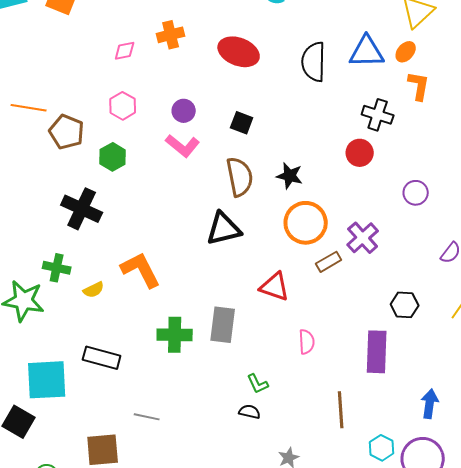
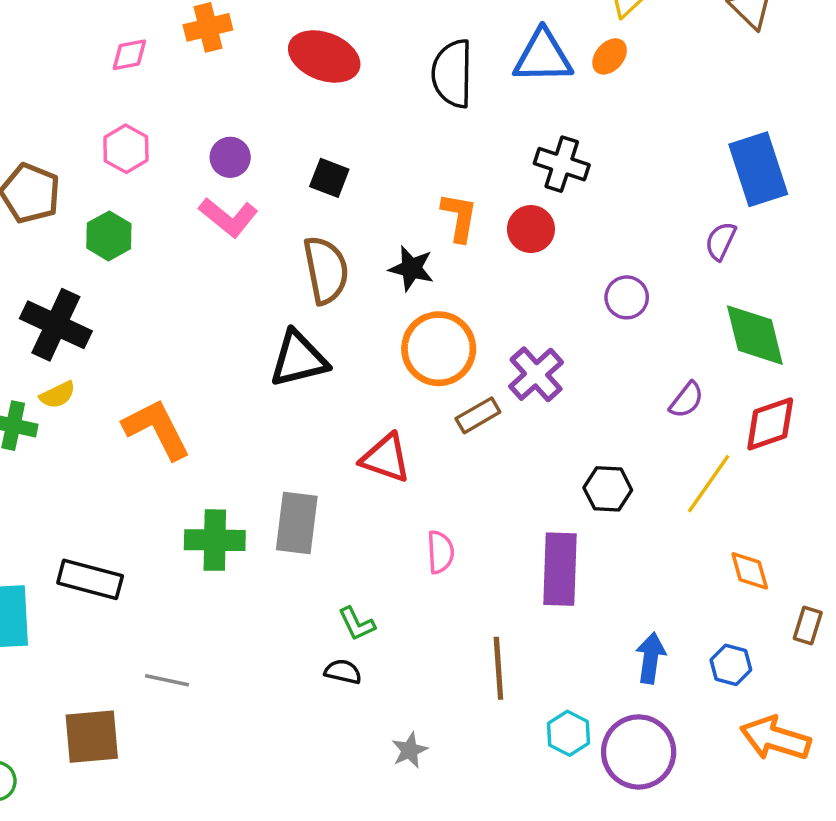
orange L-shape: (419, 86) -> (459, 217), moved
yellow semicircle: (94, 290) -> (58, 395), moved

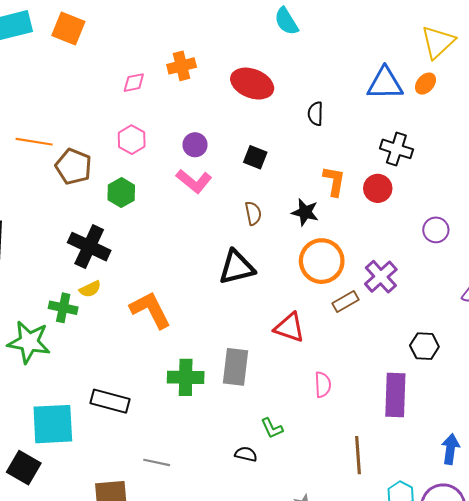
black semicircle: (452, 74) -> (315, 114), moved, size x0.6
brown semicircle: (326, 270) -> (253, 213), size x0.6
black semicircle: (343, 672) -> (246, 454), moved

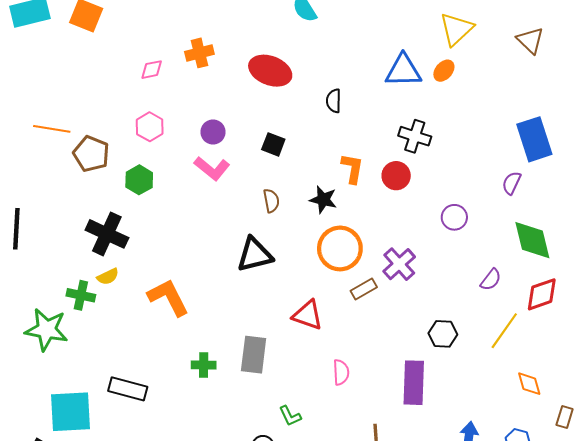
green cross: (186, 377) -> (204, 365), size x0.7

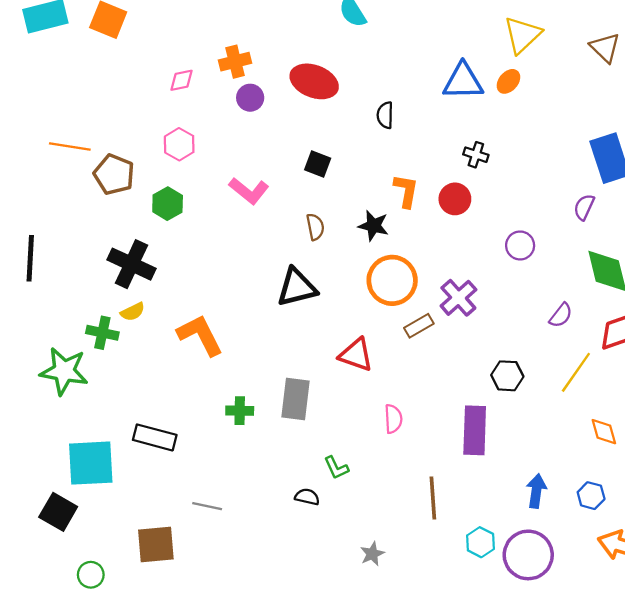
purple circle: (213, 132) -> (250, 98), moved
black cross: (415, 136) -> (476, 155), size x0.7

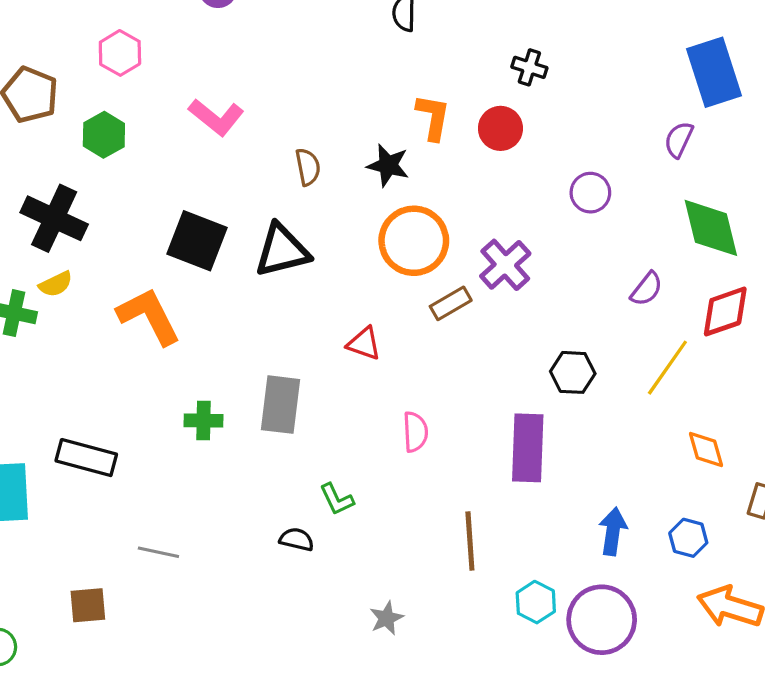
black square: (318, 164) -> (197, 241), moved, size x1.6
red triangle: (356, 355) -> (364, 344), size x0.7
brown square: (156, 544) -> (88, 605), size x0.7

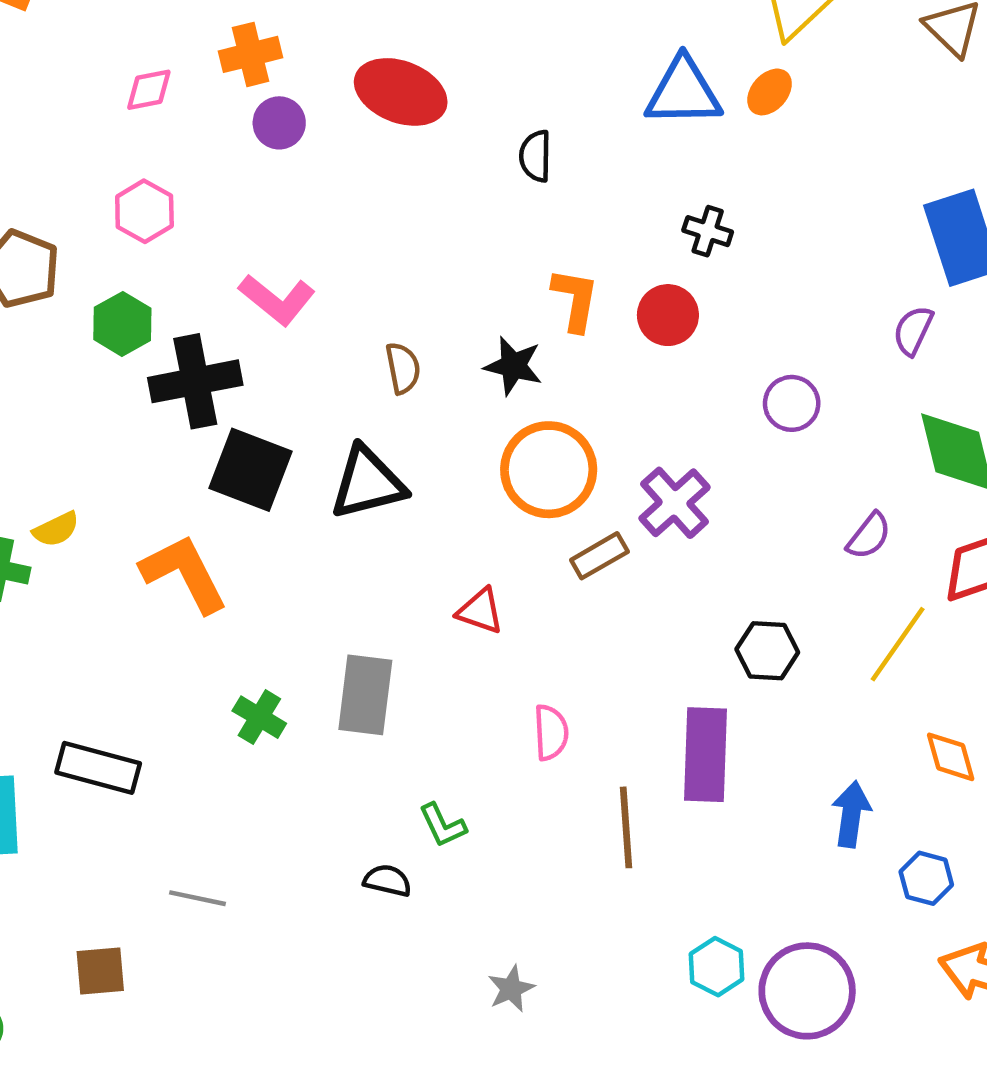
black cross: (54, 218) -> (195, 381), moved, turned -36
green cross: (203, 421) -> (259, 717), turned 30
blue arrow: (613, 531) -> (851, 814), moved
brown line: (470, 541) -> (626, 827), moved

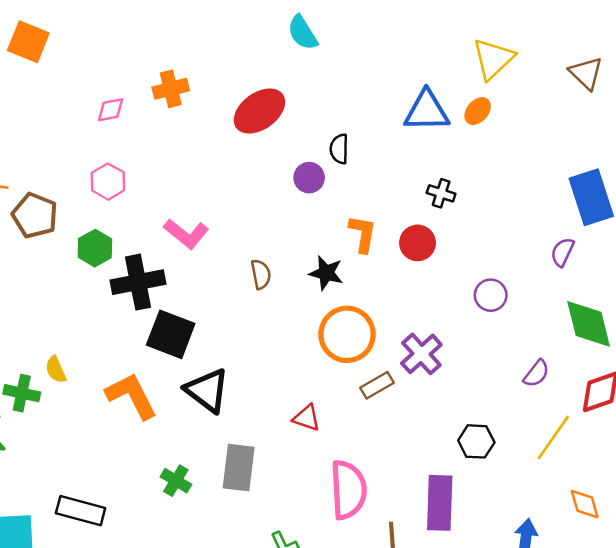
red ellipse: (401, 92) -> (259, 111), turned -57
purple circle: (279, 123) -> (309, 178), moved
black triangle: (368, 483) -> (207, 390), moved, turned 51
yellow semicircle: (56, 529) -> (56, 370), turned 92
pink semicircle: (551, 733) -> (348, 490), size x1.8

